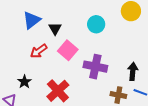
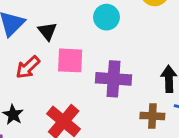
pink square: (68, 50) -> (70, 60), turned -30

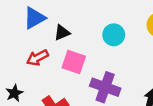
black triangle: (47, 31) -> (62, 33), turned 30

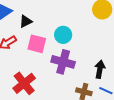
cyan circle: (114, 35) -> (63, 35), moved

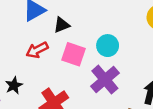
purple cross: (63, 62) -> (105, 80), turned 30

